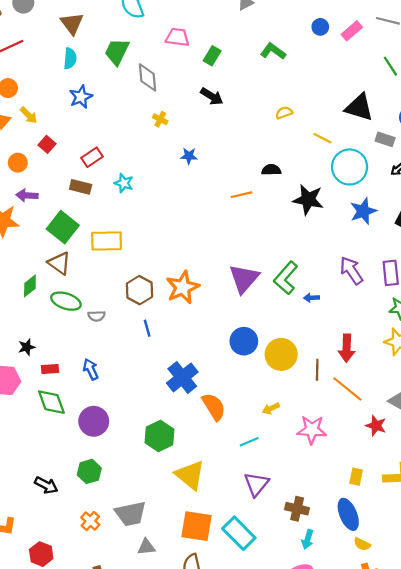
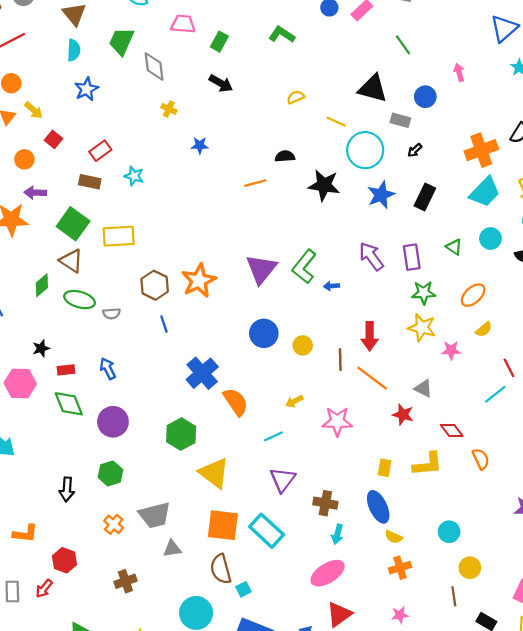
yellow circle: (281, 354) -> (303, 345), size x0.6
black arrow: (46, 485) -> (67, 489), turned 70

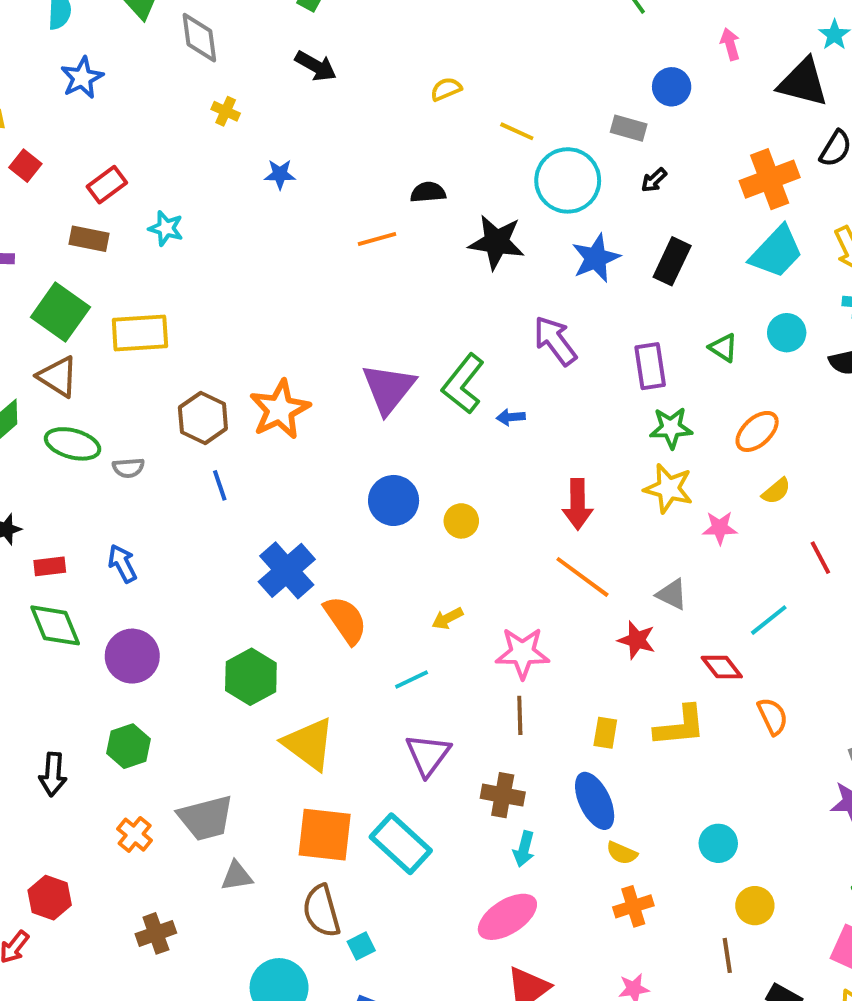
black triangle: (373, 88) -> (803, 83), moved
purple arrow: (371, 256) -> (555, 341), moved
brown line: (340, 360) -> (520, 715), moved
cyan line: (495, 394) -> (769, 620), moved

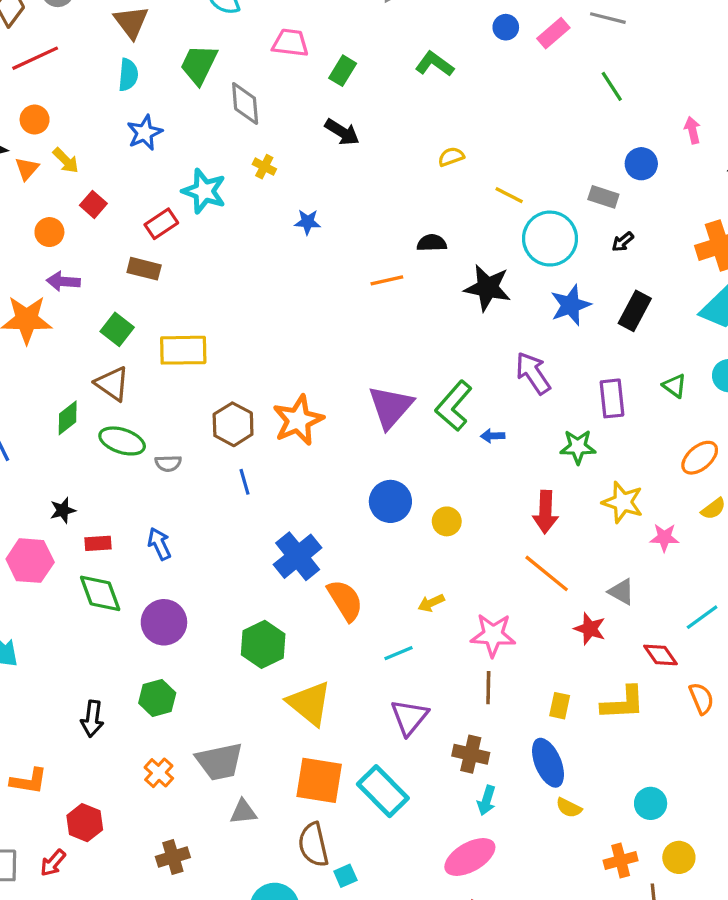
cyan star: (166, 228) -> (204, 191), moved, size x1.5
green square: (60, 312) -> (117, 329), size x0.7
green star: (671, 428) -> (578, 447), moved
orange cross: (633, 906) -> (621, 860), moved

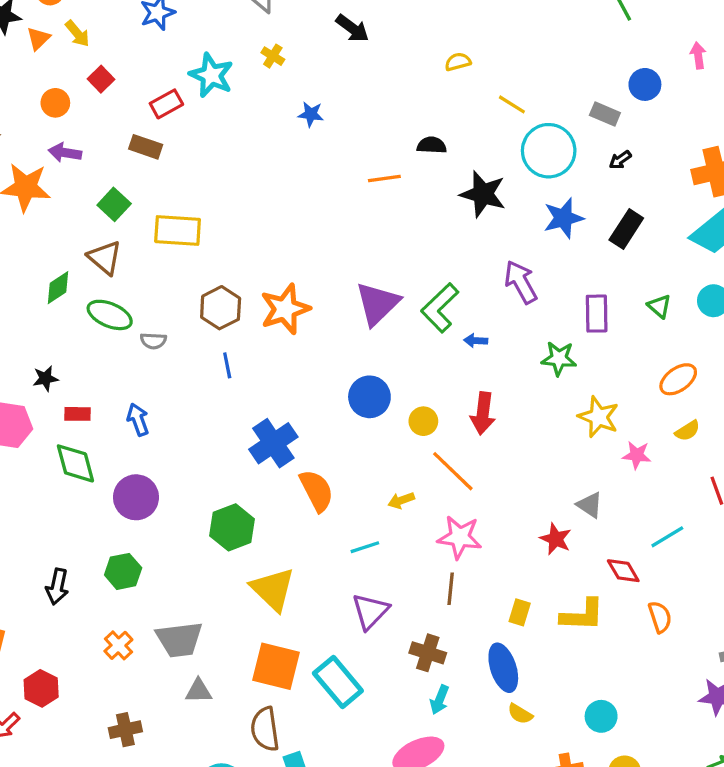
red arrow: (545, 512) -> (483, 413), moved
orange line: (547, 573) -> (453, 471), moved

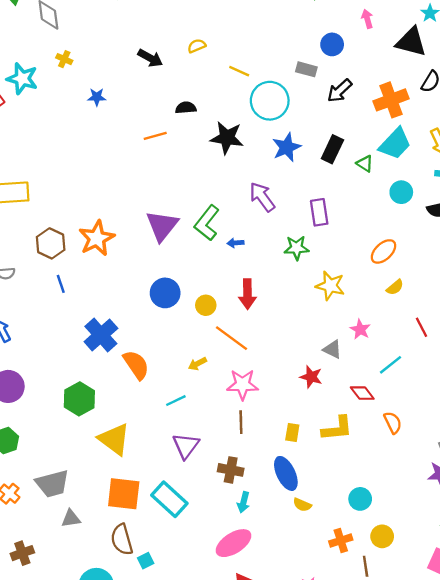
black arrow: (352, 28) -> (150, 58), moved
black arrow: (620, 160) -> (340, 91), moved, size x1.6
green triangle: (659, 306) -> (365, 164), moved
pink star: (637, 455) -> (360, 329), moved, turned 30

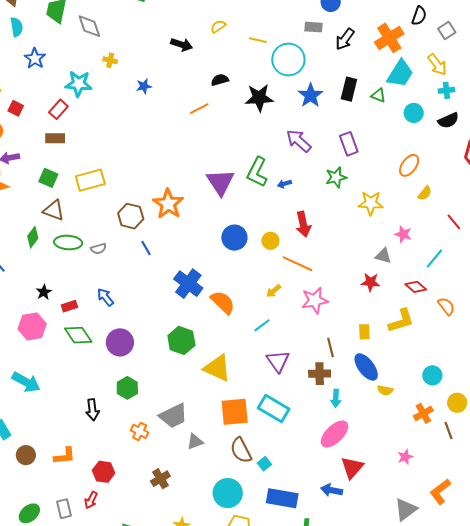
brown line: (241, 422) -> (330, 347), moved

